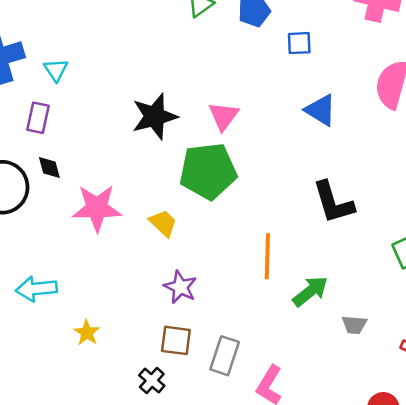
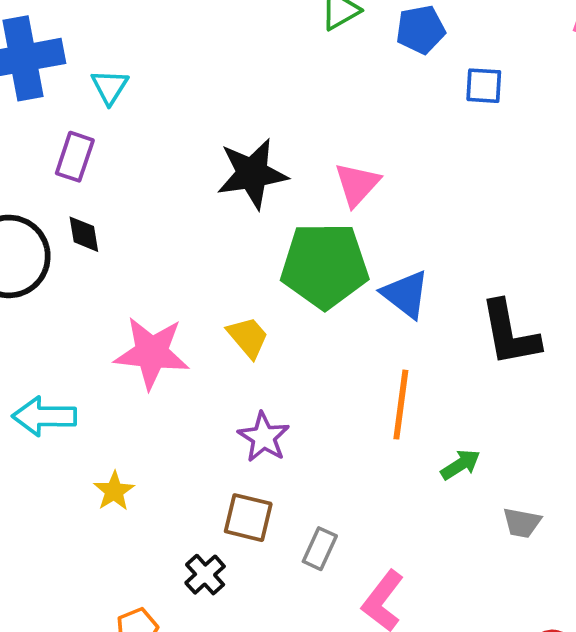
blue triangle: (321, 110) -> (406, 294), moved
pink star: (97, 208) -> (152, 353), moved
green arrow: (310, 291) -> (460, 465), size x0.7
gray rectangle: (225, 356) -> (320, 549), size x0.7

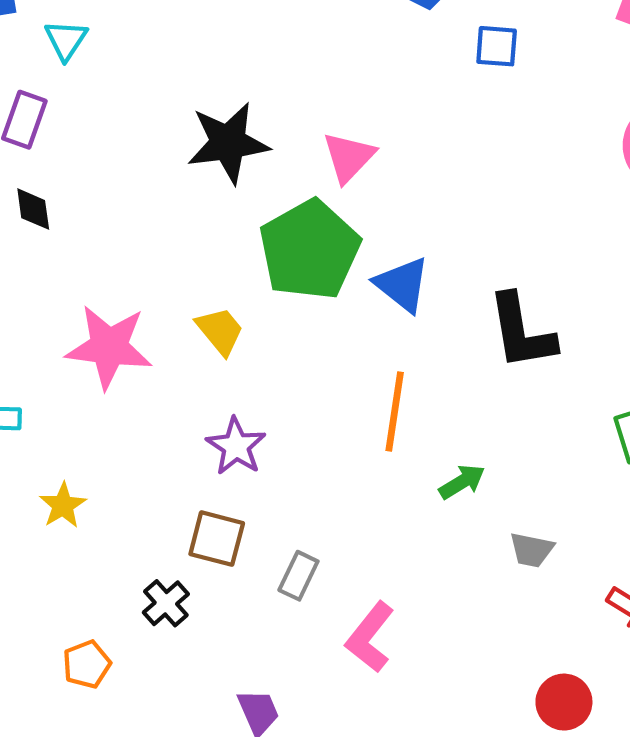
green pentagon: (325, 265) -> (310, 250), turned -30

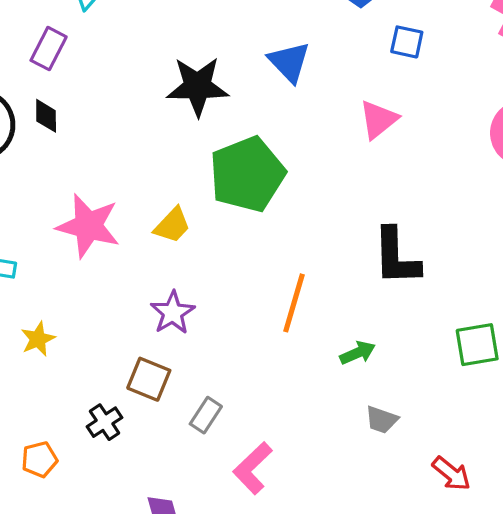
pink triangle: (349, 157) -> (378, 120), moved
blue triangle: (402, 285) -> (289, 62), moved
yellow trapezoid: (220, 331) -> (172, 225), turned 75
green arrow: (462, 482) -> (358, 353), moved

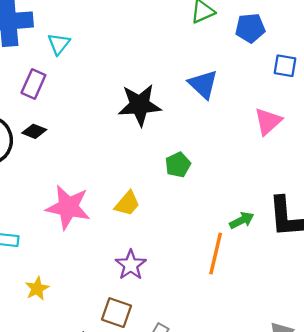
black diamond: (46, 116) -> (34, 131), turned -65
green pentagon: (247, 174) -> (178, 165), size x0.5
green arrow: (358, 353) -> (242, 220), moved

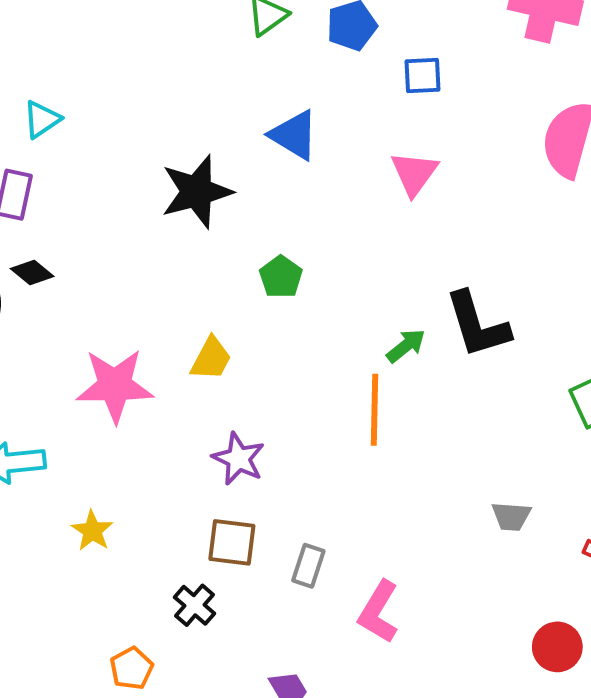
cyan triangle: (59, 44) -> (42, 119), turned 30
black diamond: (34, 131) -> (32, 272), turned 30

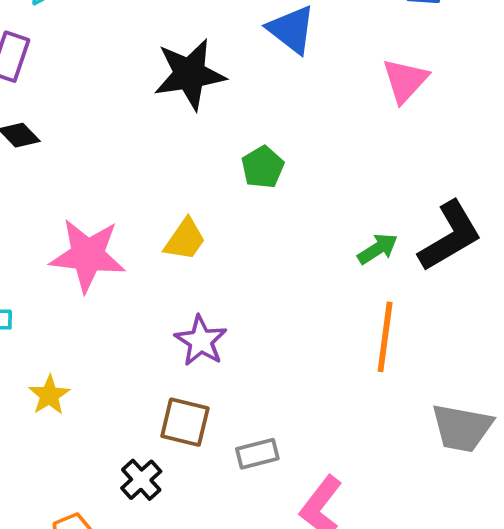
black L-shape: (477, 325) -> (450, 236), turned -110
orange line: (375, 410) -> (385, 337), moved
gray trapezoid: (511, 516) -> (462, 428), size x1.6
gray rectangle: (308, 566) -> (257, 454), turned 51

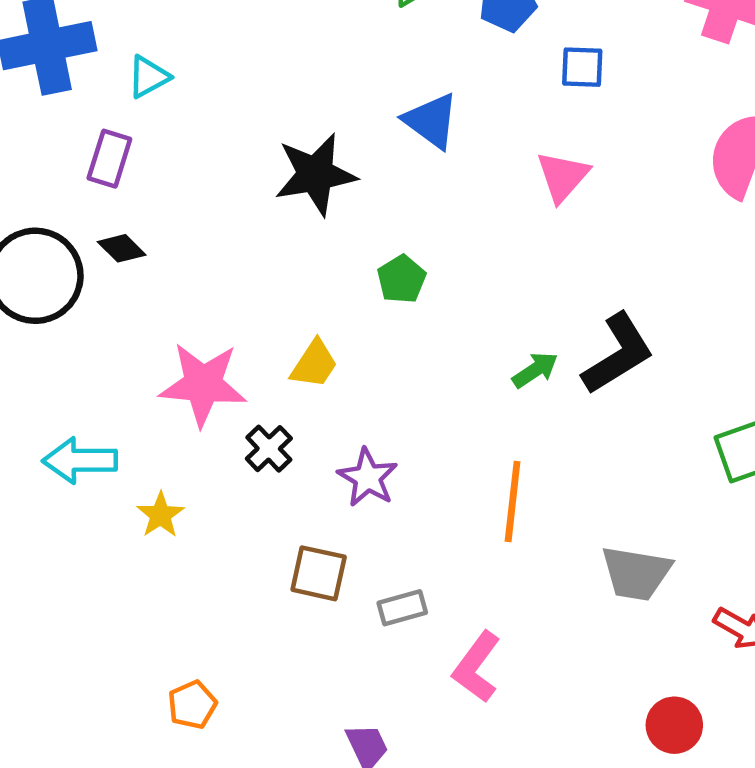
orange line: (385, 337) -> (513, 502), moved
purple star: (201, 341) -> (368, 478), moved
yellow star: (49, 395) -> (161, 515), moved
black cross: (141, 480) -> (269, 449), moved

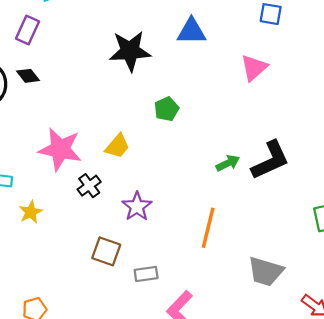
blue triangle: (431, 121) -> (191, 31), turned -44

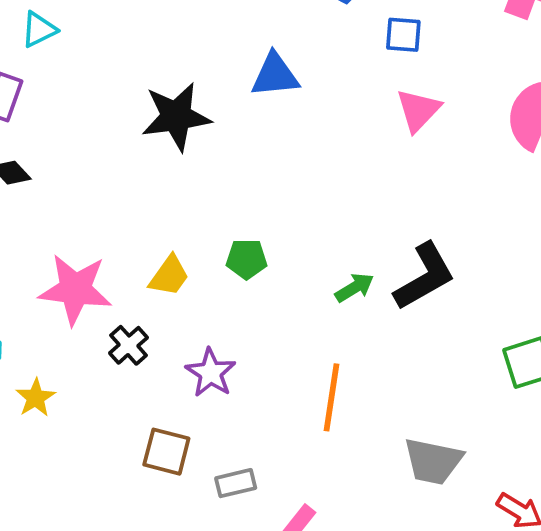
pink triangle: (254, 68) -> (418, 110), moved
green pentagon: (167, 109) -> (246, 259), moved, turned 30

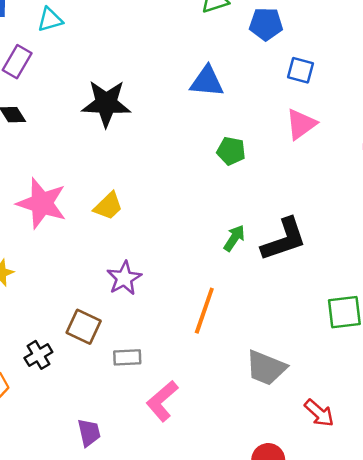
black star: (176, 117) -> (106, 103), moved
green pentagon: (246, 259) -> (231, 151), moved
green arrow: (355, 288) -> (234, 238), turned -36
black cross: (128, 345) -> (38, 355), moved

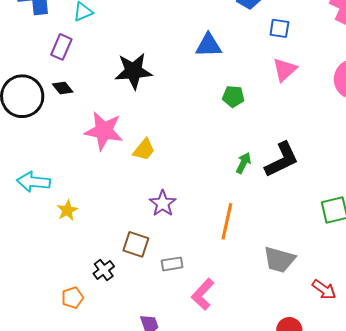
pink star: (42, 203) -> (104, 131), moved

